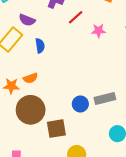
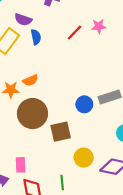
red line: (76, 17) -> (75, 33), moved
blue semicircle: (40, 46) -> (36, 37), moved

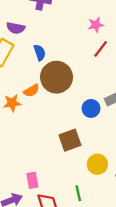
red line: (75, 33) -> (101, 49), moved
blue semicircle: (36, 37) -> (40, 53), moved
brown circle: (32, 114) -> (57, 77), moved

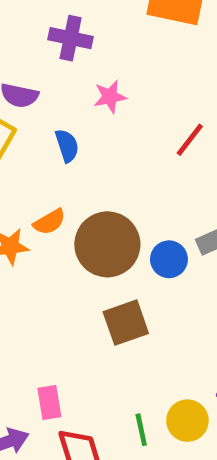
pink star: (96, 25) -> (110, 97), moved
brown circle: (57, 77) -> (107, 244), moved
yellow circle: (97, 164) -> (187, 421), moved

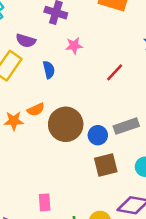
brown square: (126, 323) -> (106, 165), moved
pink rectangle: (49, 402) -> (45, 202), moved

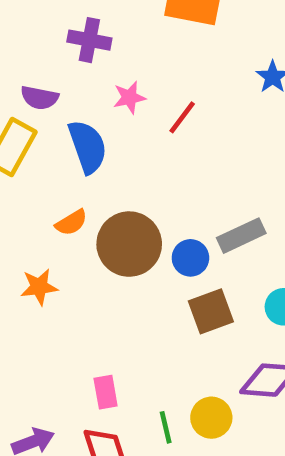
blue semicircle: (49, 70) -> (88, 147), size x1.6
red line: (115, 72) -> (182, 117), moved
orange star: (14, 121) -> (39, 287), moved

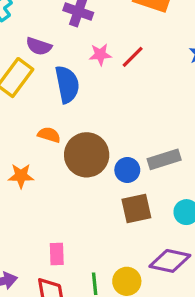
red line: (182, 117) -> (133, 57), moved
orange semicircle: (71, 223) -> (49, 135), turned -140

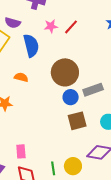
brown circle: (87, 155) -> (65, 72), moved
pink rectangle: (57, 254) -> (21, 151), moved

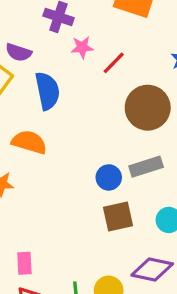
pink star: (51, 26) -> (82, 47), moved
brown circle: (65, 72) -> (148, 108), moved
orange semicircle: (21, 77) -> (29, 142), size x1.5

